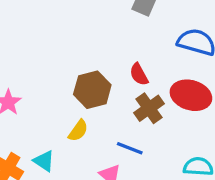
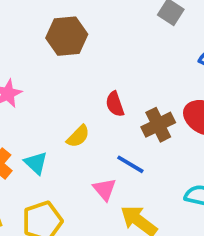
red semicircle: (139, 74) -> (115, 104), moved
brown hexagon: (92, 90) -> (67, 36), moved

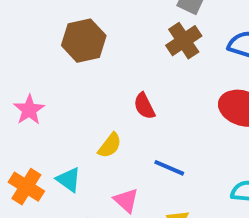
brown cross: (158, 125) -> (184, 41), moved
pink triangle: (105, 189) -> (126, 200), moved

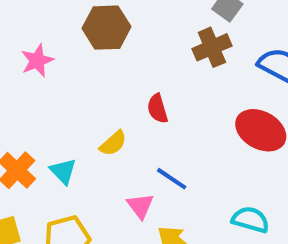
pink star: (29, 110) -> (37, 61), moved
pink triangle: (126, 200) -> (140, 206), moved

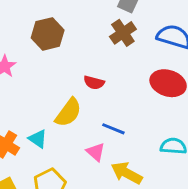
red semicircle: (157, 109) -> (94, 83), turned -48
yellow semicircle: (113, 143) -> (68, 113), size x1.5

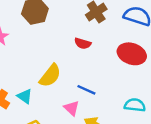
red semicircle: (94, 83) -> (83, 43), moved

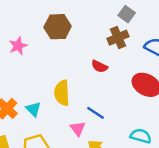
yellow semicircle: (50, 76) -> (62, 93), turned 130

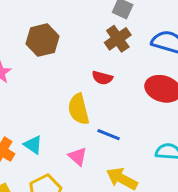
yellow semicircle: (62, 93) -> (79, 109), moved
pink triangle: (78, 129) -> (78, 157), moved

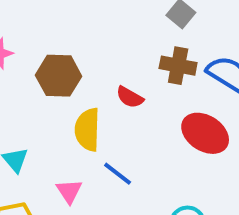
brown cross: (118, 39) -> (178, 66), moved, turned 30
brown hexagon: (43, 40) -> (59, 76), moved

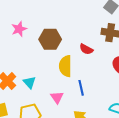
blue line: (118, 174) -> (81, 88), turned 42

